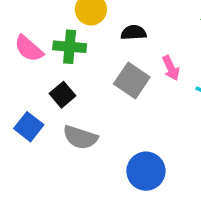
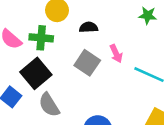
black square: (63, 95) -> (36, 73), size x1.6
gray semicircle: (80, 137) -> (49, 105), turned 40

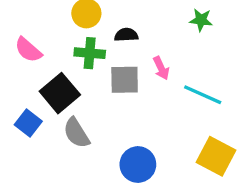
green cross: (41, 38) -> (90, 53), moved
gray square: (87, 63) -> (125, 80), turned -35

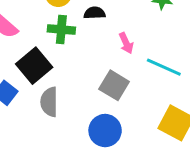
gray square: (125, 80) -> (114, 85), moved, turned 32
gray semicircle: (76, 133) -> (49, 102), turned 32

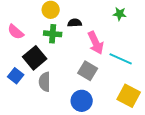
pink arrow: (126, 43) -> (96, 43), size x1.6

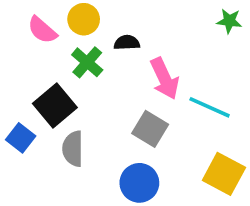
green star: (120, 14) -> (229, 21), moved
pink semicircle: (16, 32) -> (42, 30), moved
green cross: (53, 34) -> (87, 62), turned 36

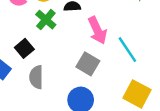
black square: (55, 106) -> (24, 48), size x0.7
cyan line: (210, 107) -> (127, 50), turned 32

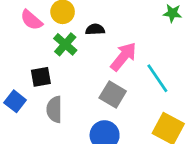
pink arrow: (97, 30) -> (124, 57), turned -116
black square: (24, 48) -> (41, 77), turned 30

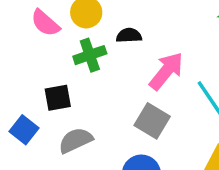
green cross: (65, 44) -> (90, 55), turned 30
gray semicircle: (54, 109) -> (76, 140), turned 65

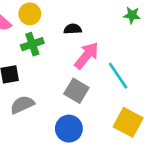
black semicircle: (129, 35) -> (73, 29), moved

